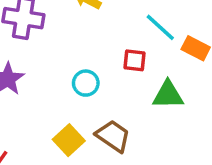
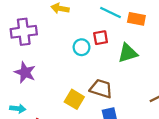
cyan circle: (86, 83) -> (82, 47), moved

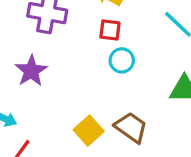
red square: (101, 38) -> (110, 30), moved

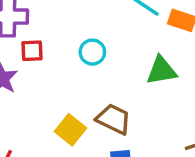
red square: (110, 30) -> (32, 51), moved

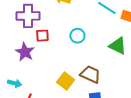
green triangle: (161, 71) -> (118, 46), turned 36

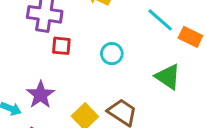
purple star: (25, 52) -> (41, 95), moved

